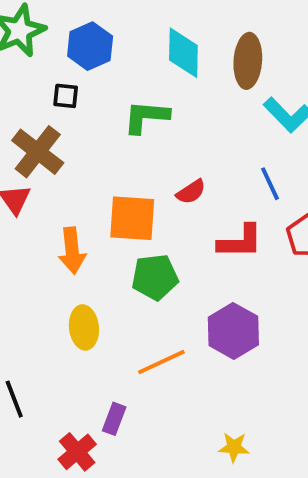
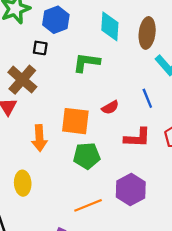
blue line: (270, 184) -> (147, 98), moved
yellow ellipse: (84, 327) -> (23, 183), moved

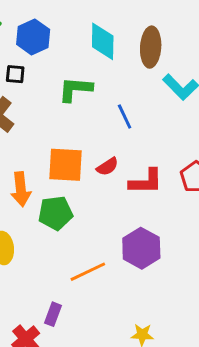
blue line: (147, 98) -> (125, 116), moved
red semicircle: (110, 107) -> (107, 167), moved
green pentagon: (87, 156) -> (55, 213), moved

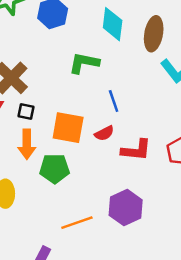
black square: (15, 74) -> (26, 112), moved
blue line: (125, 116) -> (114, 101), moved

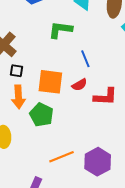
green pentagon: (55, 168) -> (41, 115), turned 30
purple hexagon: (126, 208) -> (98, 162), moved

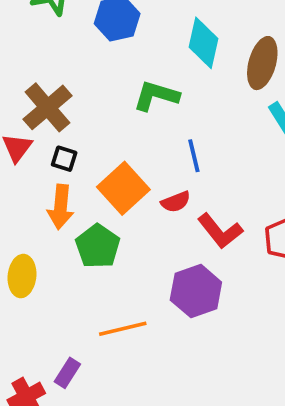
orange square: (50, 82) -> (123, 188), turned 32
red L-shape: (105, 97) -> (220, 231), turned 40
purple hexagon: (98, 162) -> (196, 291), moved

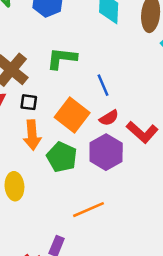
green L-shape: (156, 96) -> (62, 58), moved
blue line: (194, 156) -> (103, 85), moved
purple hexagon: (196, 291) -> (106, 152), moved

